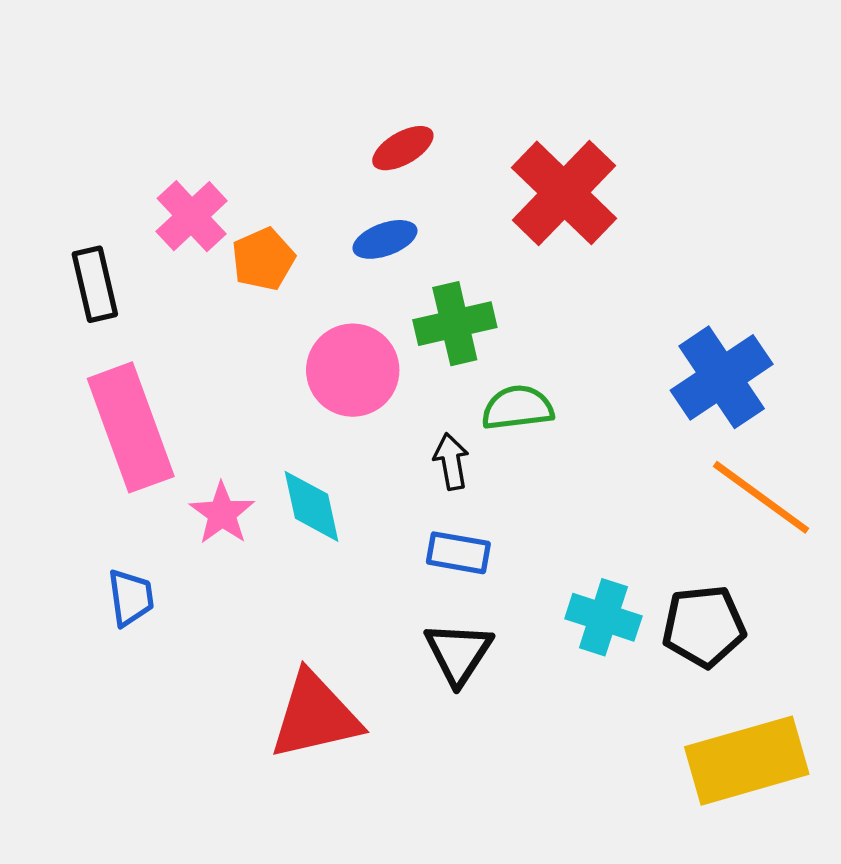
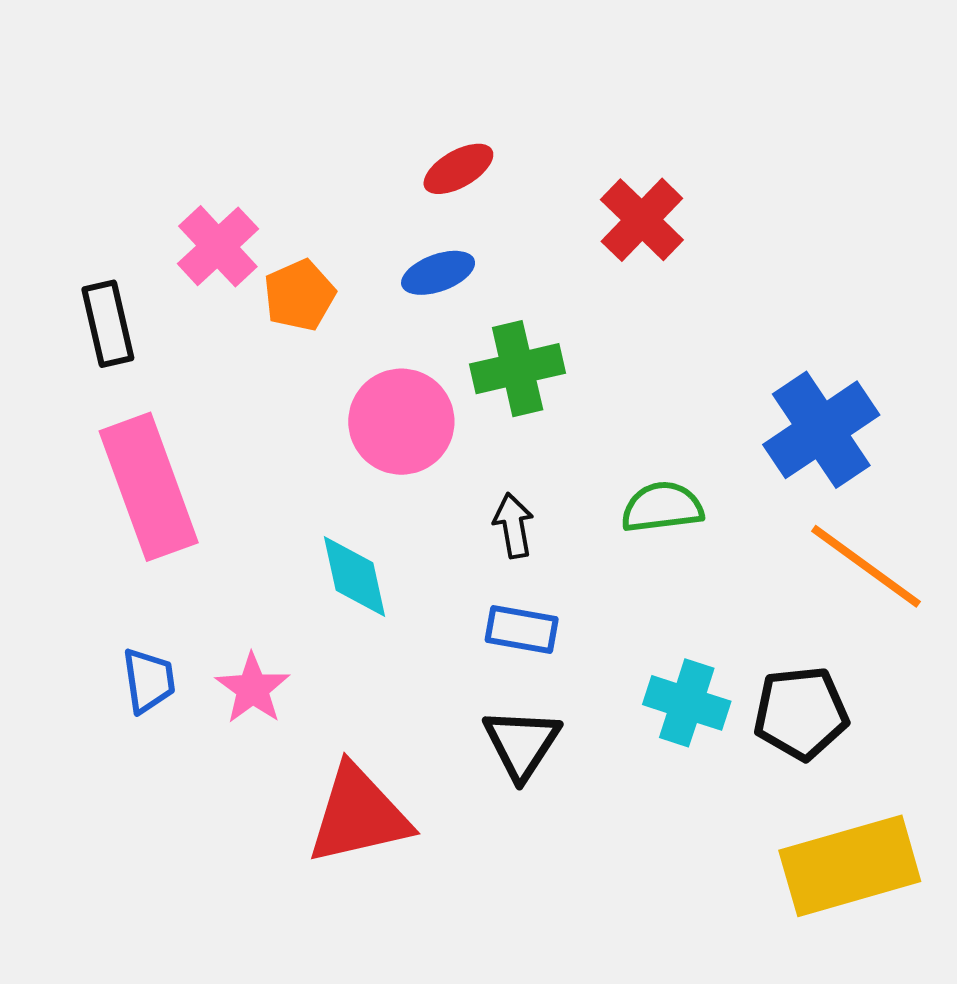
red cross: (564, 193) -> (642, 220), size x0.7
green semicircle: (517, 408) -> (662, 507), moved
pink star: (222, 513) -> (253, 689), moved

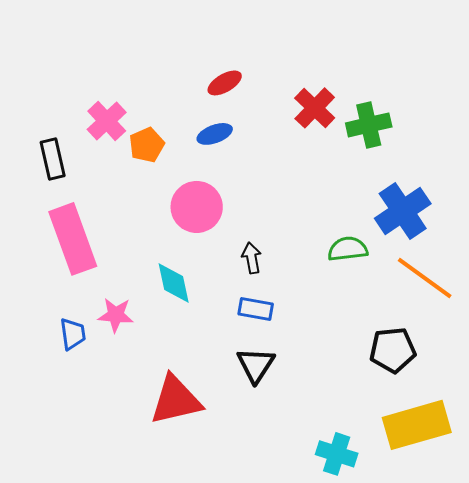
green cross: (518, 369) -> (369, 125), moved
green semicircle: (662, 507) -> (348, 249), moved
pink star: (253, 689) -> (116, 315), moved, turned -30
cyan cross: (687, 703) -> (337, 454), moved

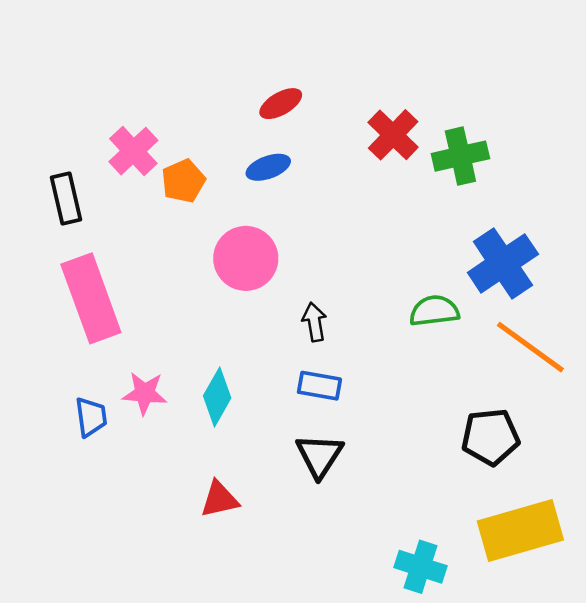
cyan diamond: (174, 283) -> (217, 397), moved, turned 42
red triangle: (176, 400) -> (220, 499), size x0.6

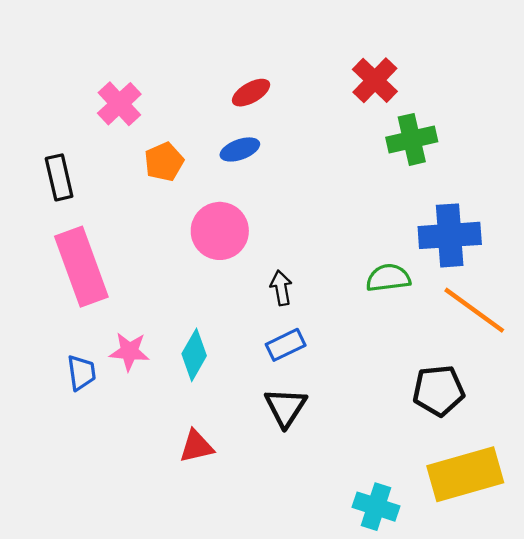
red cross: (393, 135) -> (375, 80), moved
pink cross: (133, 151) -> (119, 104), moved
blue cross: (503, 263) -> (450, 235), turned 30
blue rectangle: (319, 386) -> (286, 345), turned -36

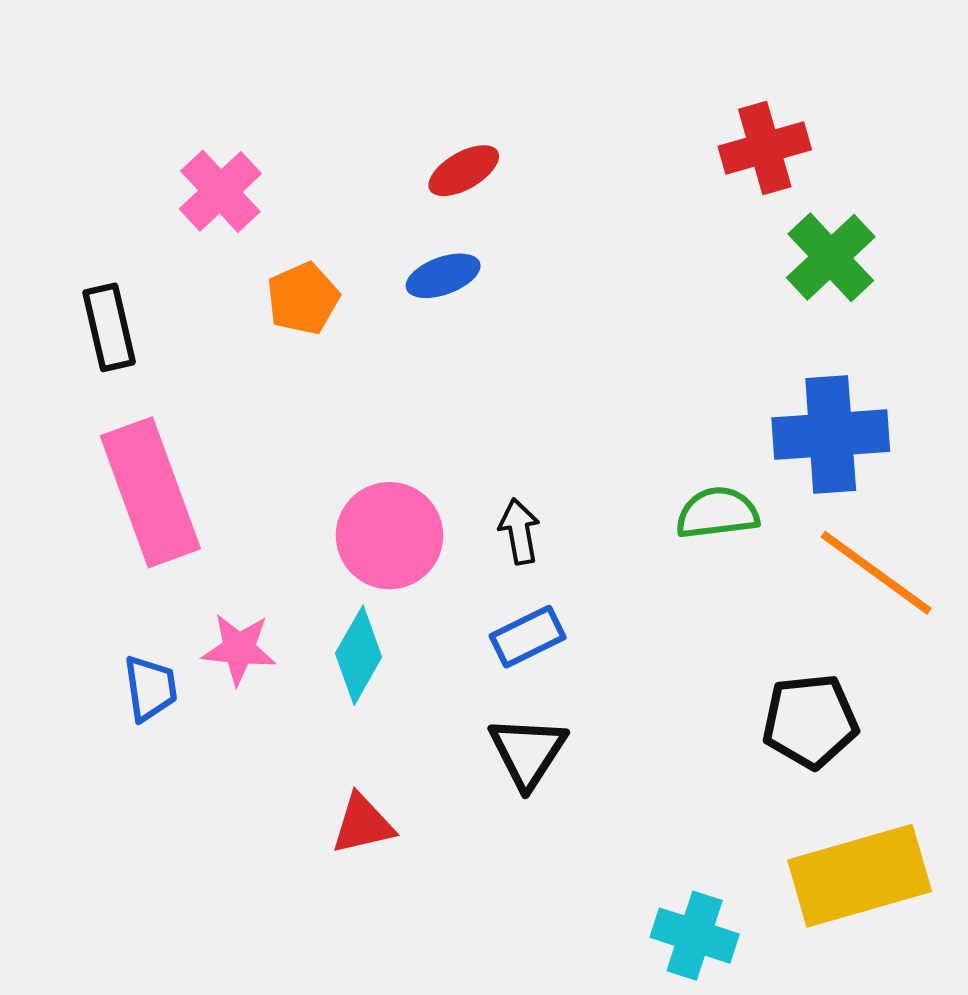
red cross: (375, 80) -> (765, 148), moved, turned 30
green cross: (412, 139) -> (831, 257), moved, turned -30
pink circle: (220, 231) -> (389, 536), moved

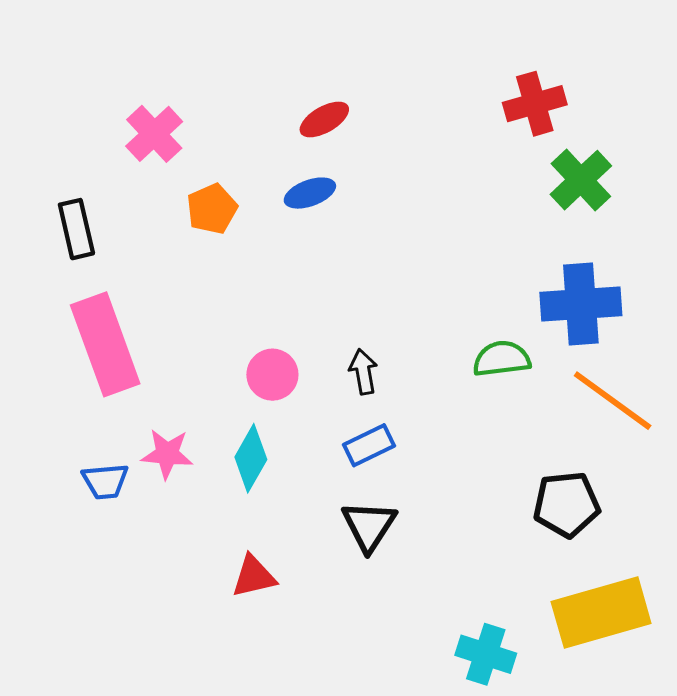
pink circle: (389, 536) -> (272, 375), size x0.7
blue trapezoid: (150, 688) -> (105, 481), turned 93

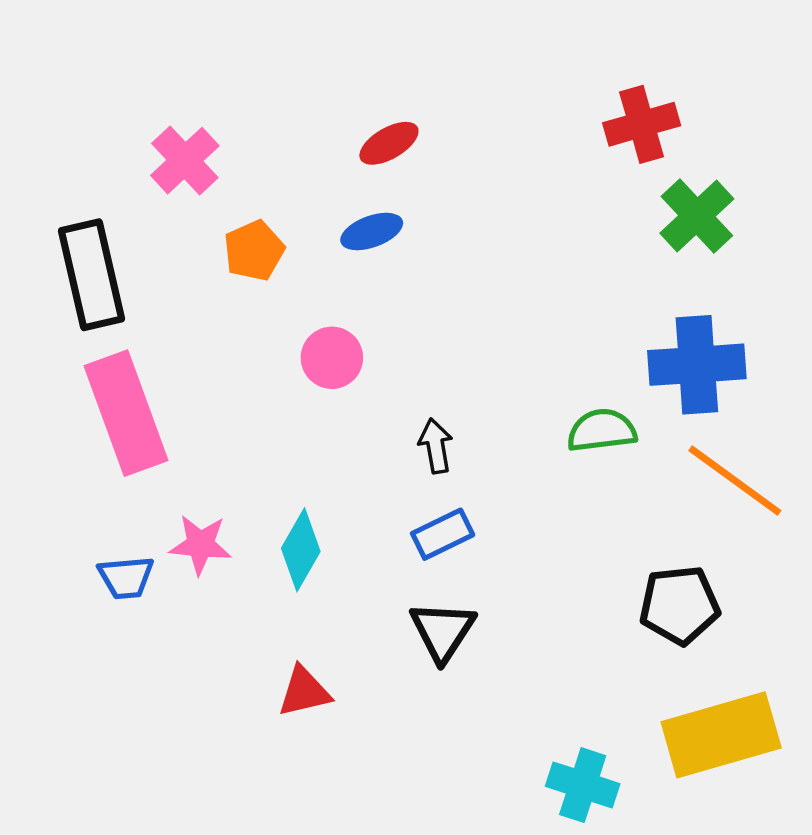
black rectangle: (76, 229) -> (91, 275), size x1.5
pink circle: (272, 375) -> (332, 358), moved

